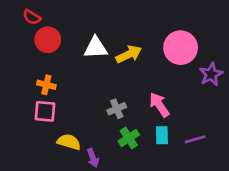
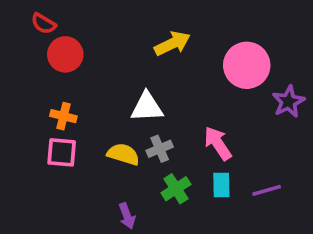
white triangle: (96, 48) -> (147, 107), moved
yellow arrow: (129, 54) -> (172, 44), moved
yellow semicircle: (69, 142) -> (123, 154), moved

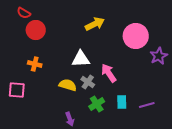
pink arrow: (218, 143) -> (109, 73), moved
gray cross: (160, 149) -> (88, 82), turned -32
pink square: (62, 152) -> (17, 90), moved

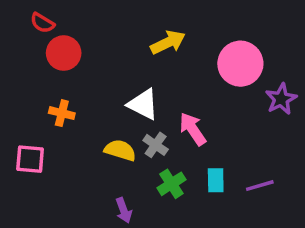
white triangle: (81, 59) -> (143, 104), turned 30

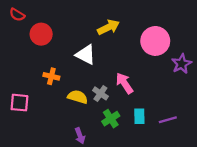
red semicircle: (42, 23) -> (17, 15), moved
white triangle: (143, 104) -> (86, 55), moved
orange cross: (62, 113) -> (51, 76), moved

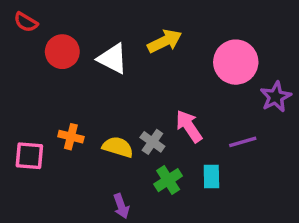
white triangle: (86, 55) -> (113, 59), moved
orange cross: (51, 76) -> (71, 137), moved
purple line: (168, 120) -> (243, 142), moved

